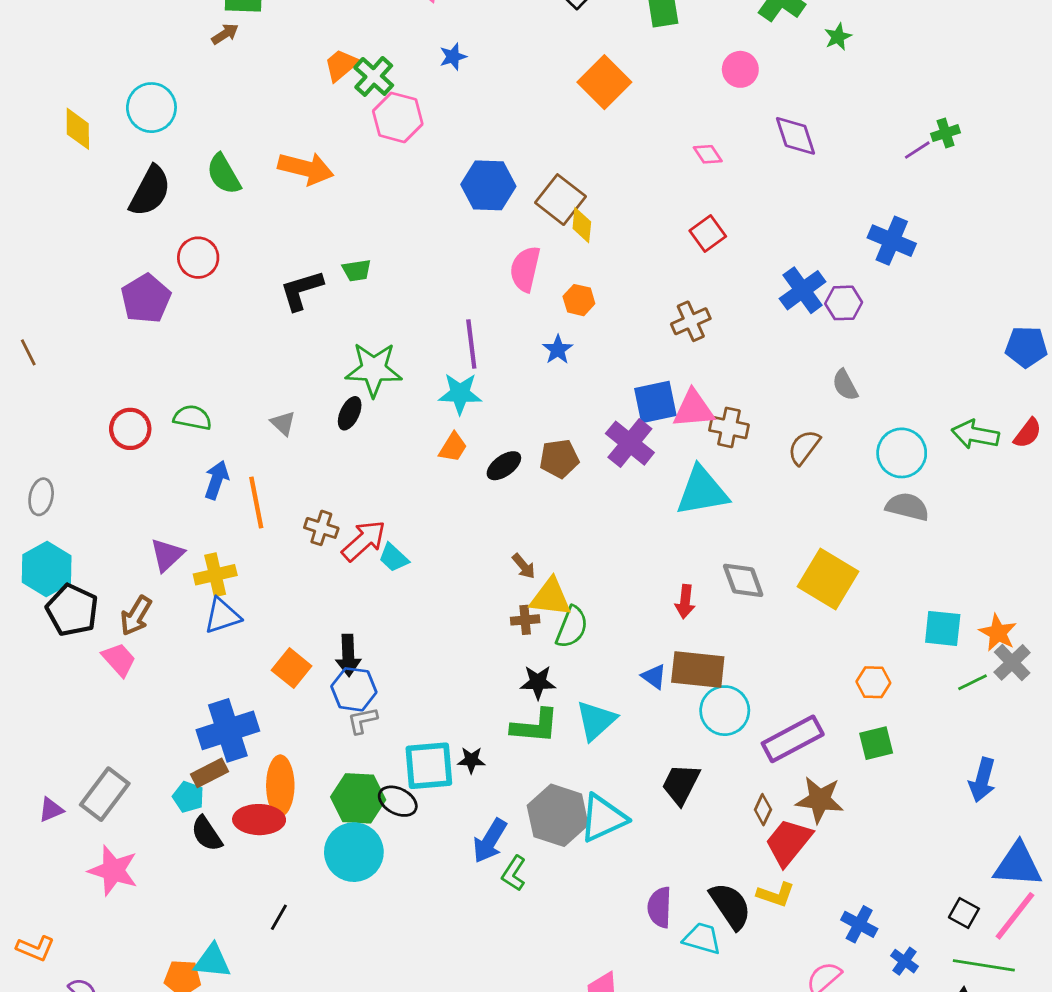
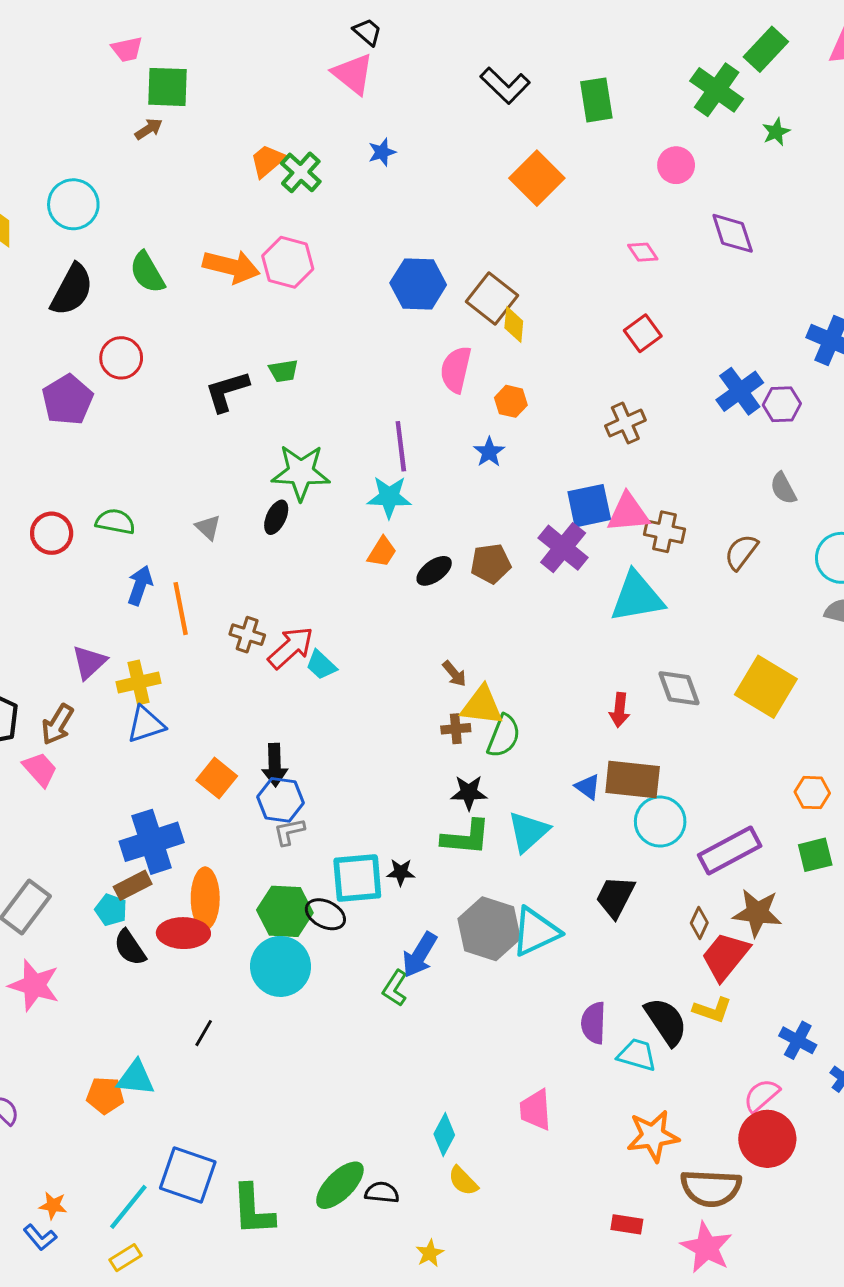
pink hexagon: (398, 117) -> (288, 262), moved
green L-shape: (514, 873) -> (395, 988), moved

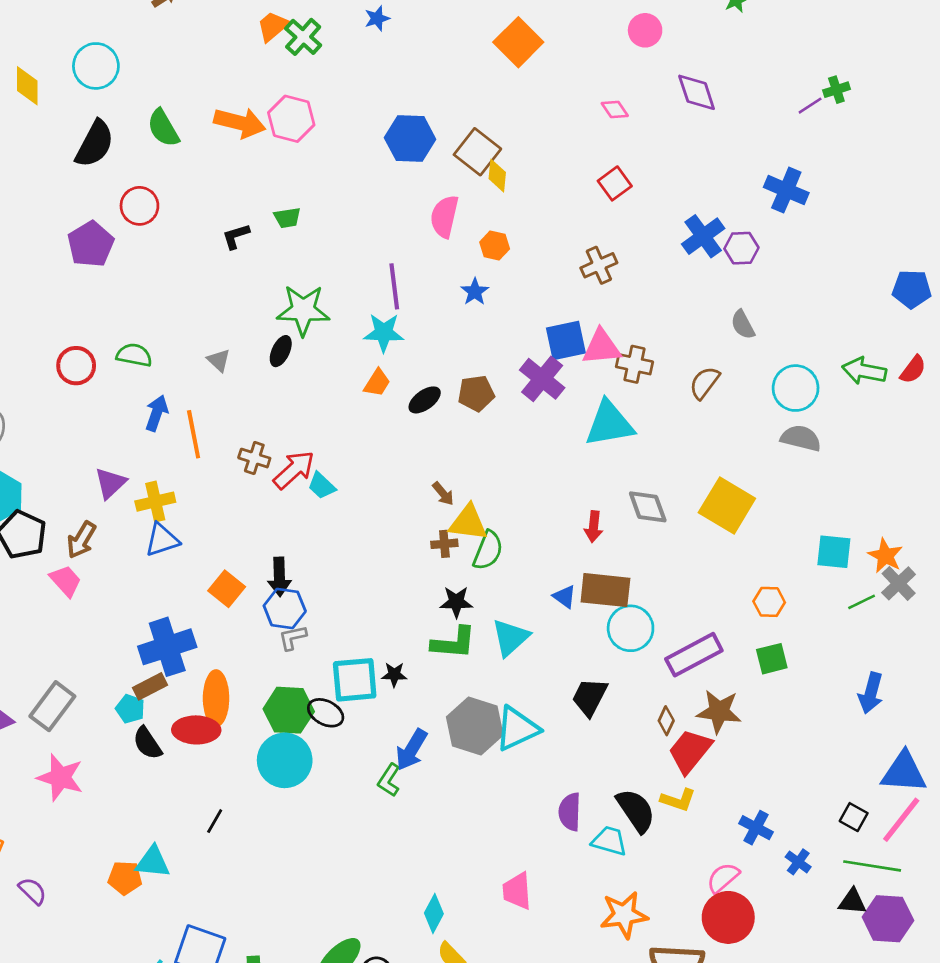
black L-shape: (227, 391) -> (236, 236), size x0.7

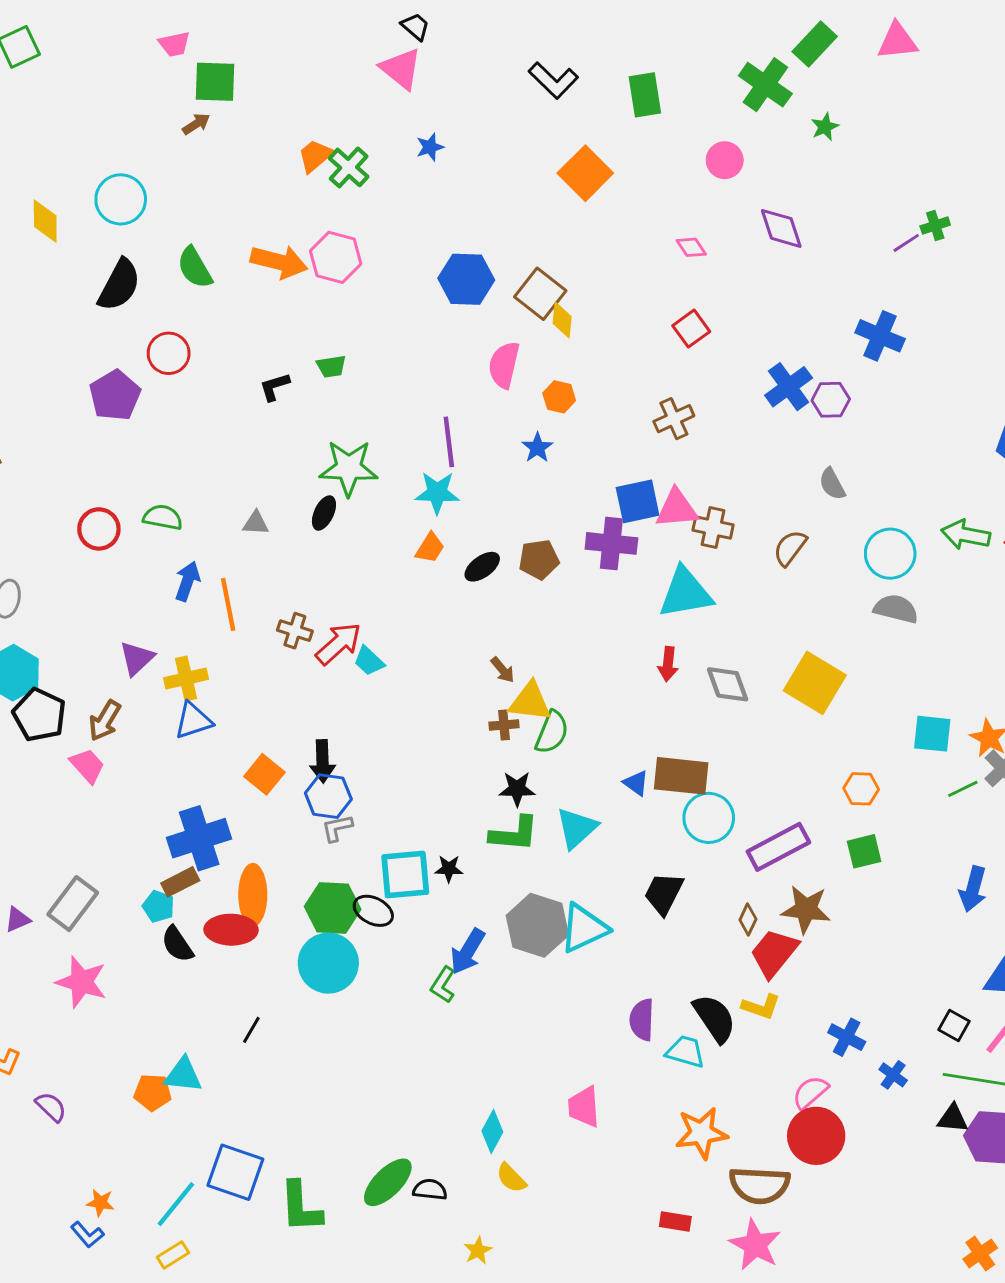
gray triangle: (219, 360) -> (256, 523), turned -40
purple cross: (542, 379) -> (611, 543), turned -33
red arrow: (594, 527) -> (668, 664), moved

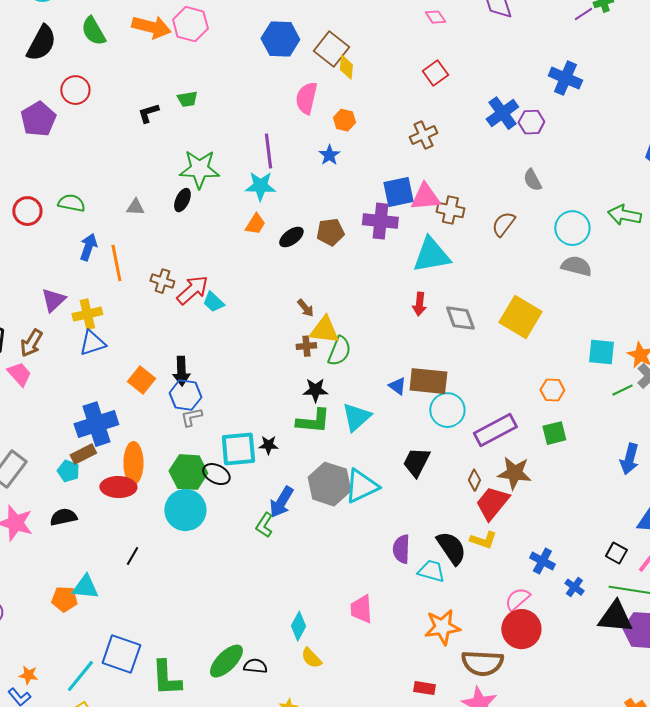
black semicircle: (177, 944) -> (63, 517), moved, turned 112
black triangle: (953, 1118) -> (615, 617), size x1.6

